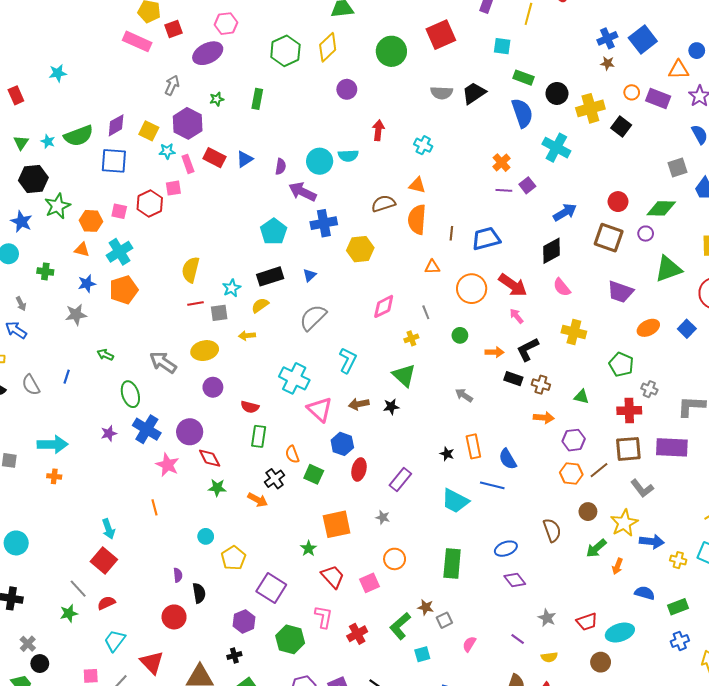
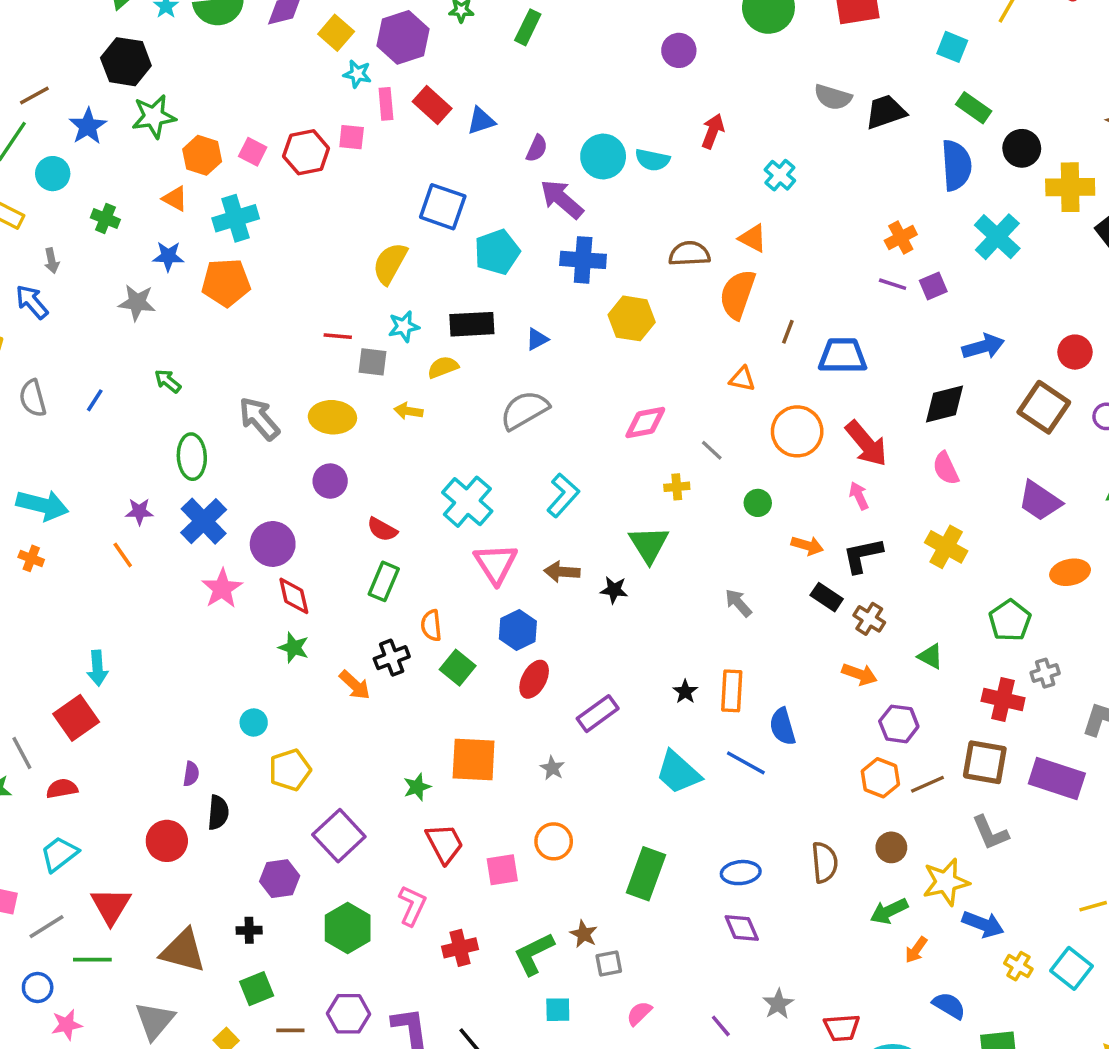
blue square: (114, 161) -> (443, 207), moved
yellow semicircle: (191, 270) -> (390, 263), moved
gray line: (426, 312) -> (712, 450), turned -40
gray cross: (649, 389) -> (1045, 673), turned 35
orange line: (154, 507) -> (123, 555), moved, turned -35

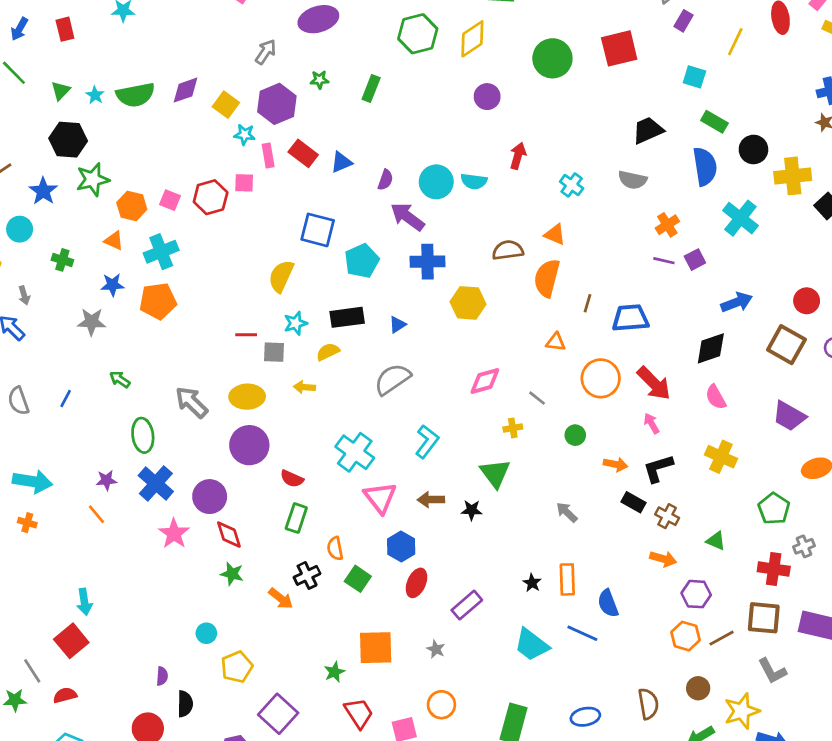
gray semicircle: (833, 97) -> (632, 180), moved
purple circle: (330, 481) -> (249, 445), size x1.5

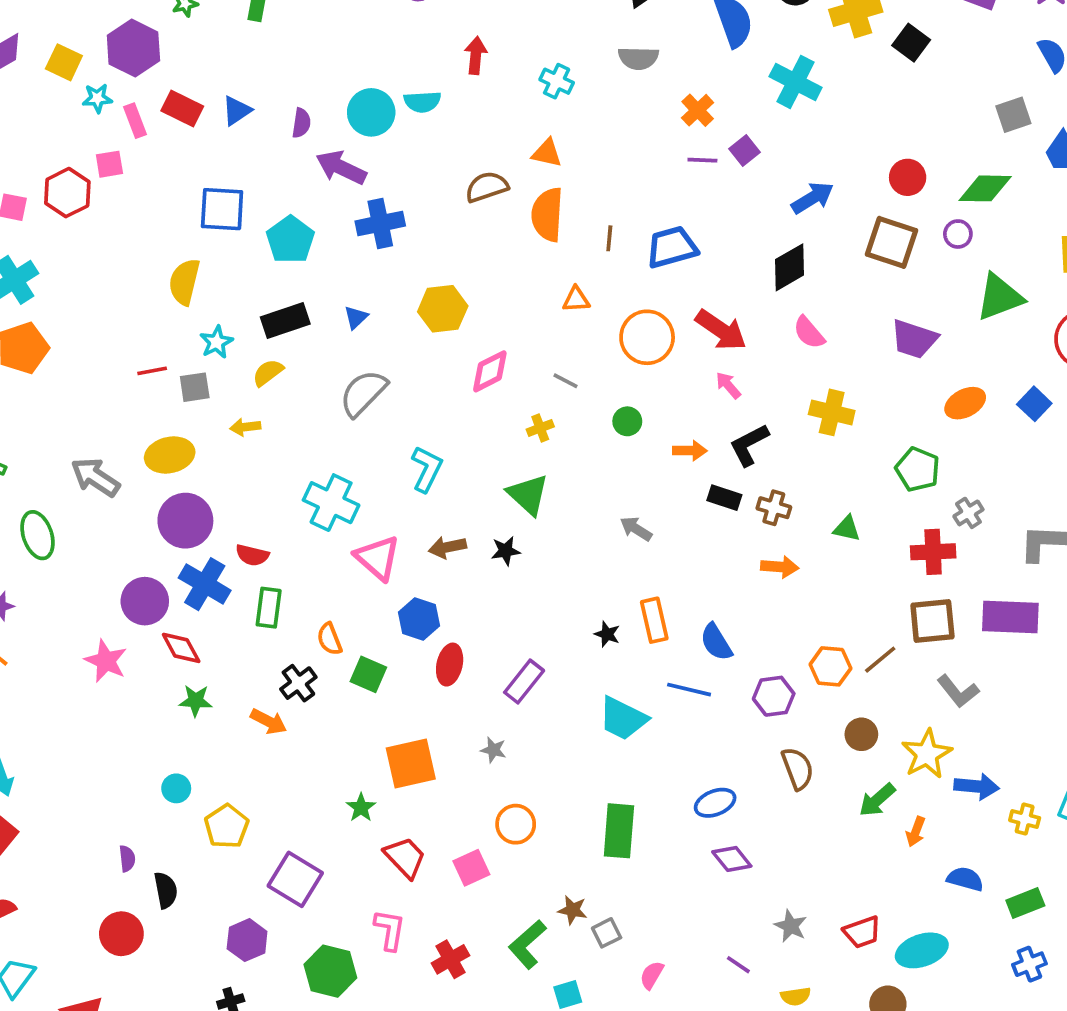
yellow hexagon: (468, 303) -> (443, 309), moved
blue cross: (156, 484) -> (205, 584), moved
purple hexagon: (696, 594) -> (774, 696), moved

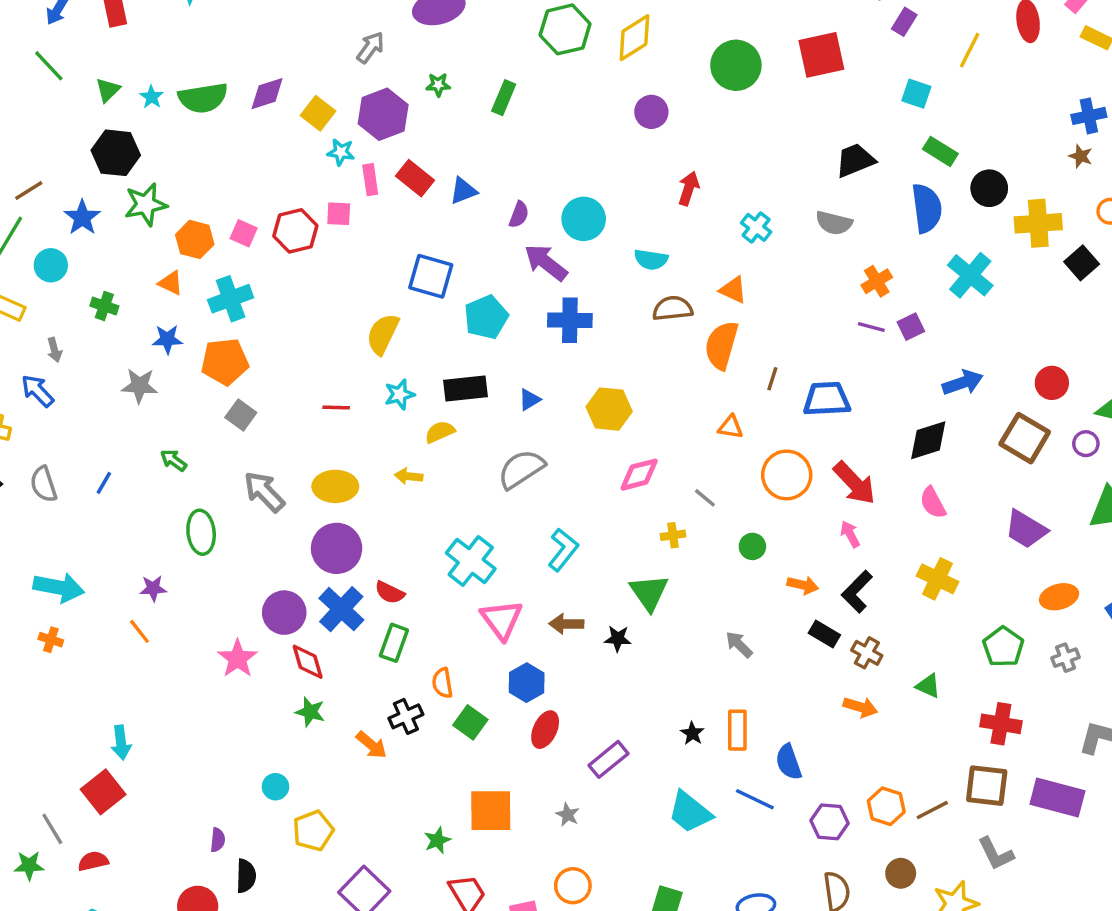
cyan semicircle: (422, 102) -> (651, 260), moved
gray square: (195, 387) -> (241, 415), moved, turned 32
black L-shape: (749, 445) -> (857, 592), turned -30
gray cross: (968, 513) -> (1065, 658), moved

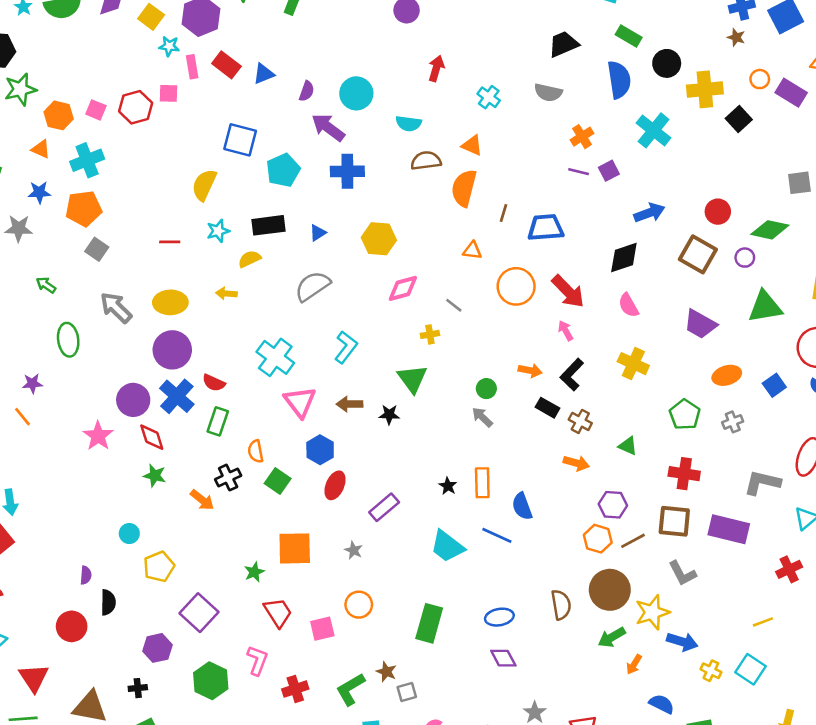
green circle: (752, 546) -> (486, 389), moved
purple hexagon: (830, 822) -> (613, 505), moved
brown circle: (901, 873) -> (610, 590), size x1.8

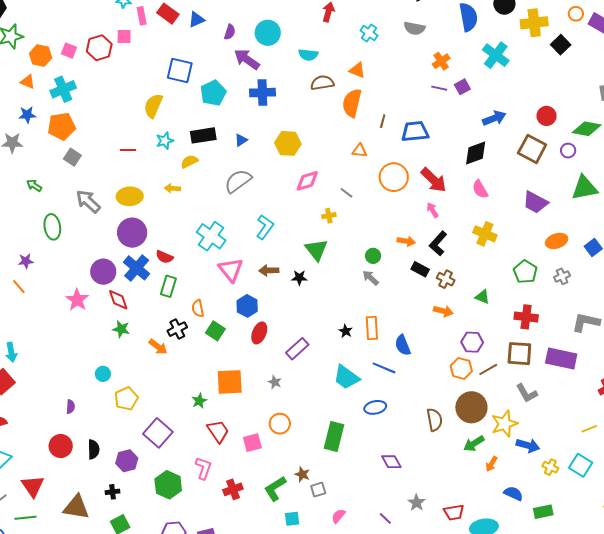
black semicircle: (108, 602) -> (94, 449), moved
blue ellipse: (499, 617) -> (375, 407), moved

